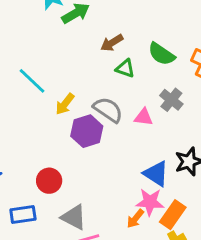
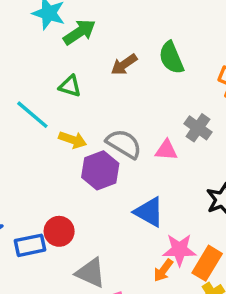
green semicircle: (161, 54) -> (171, 58), moved, turned 36
green triangle: (125, 69) -> (70, 86), moved
yellow arrow: (65, 104) -> (73, 140), turned -105
blue triangle: (156, 174) -> (149, 212), moved
blue rectangle: (23, 215) -> (30, 245), moved

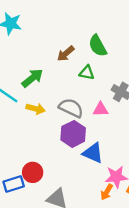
green arrow: (79, 32) -> (32, 78), moved
green triangle: (70, 86) -> (87, 73), moved
purple hexagon: (100, 170) -> (73, 134), moved

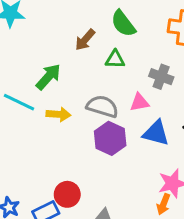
blue triangle: (93, 153) -> (156, 133), moved

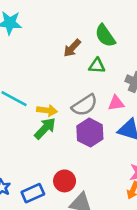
green arrow: (48, 77) -> (45, 128), moved
gray semicircle: (102, 106) -> (85, 105), turned 128
red circle: (67, 194) -> (65, 181), moved

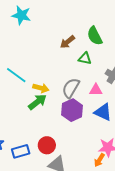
gray semicircle: (85, 105) -> (71, 88), turned 145

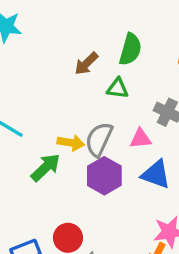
green semicircle: (95, 36) -> (130, 49), turned -132
yellow arrow: (41, 88) -> (71, 143), moved

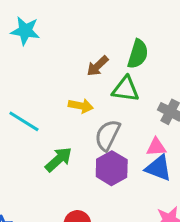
green triangle: (118, 88) -> (126, 89), size x1.4
pink triangle: (141, 139) -> (156, 147), moved
yellow arrow: (71, 143) -> (81, 106), moved

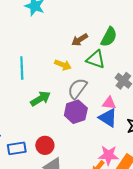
cyan line: (24, 121) -> (22, 68), turned 45

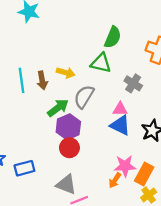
brown arrow: (80, 40) -> (42, 80), moved, turned -63
green arrow: (40, 99) -> (58, 108), moved
purple hexagon: (76, 112) -> (68, 127), moved
red circle: (45, 145) -> (69, 148), moved

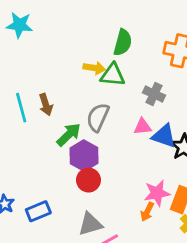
yellow arrow: (66, 73) -> (94, 68), moved
blue triangle: (120, 125) -> (164, 136), moved
gray triangle: (66, 184) -> (90, 224), turned -30

